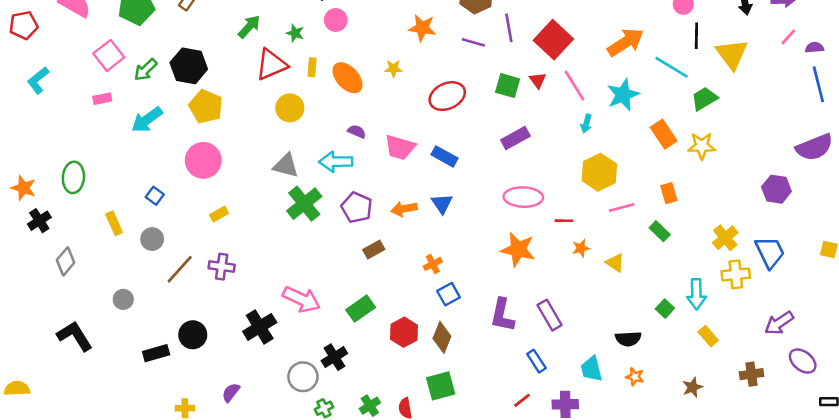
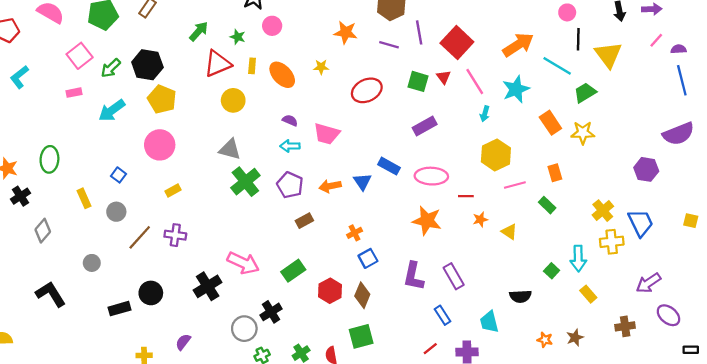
blue rectangle: (445, 156) -> (389, 166), moved
cyan arrow: (336, 162) -> (290, 146), moved, size x0.7
orange star: (635, 377) -> (545, 340), moved

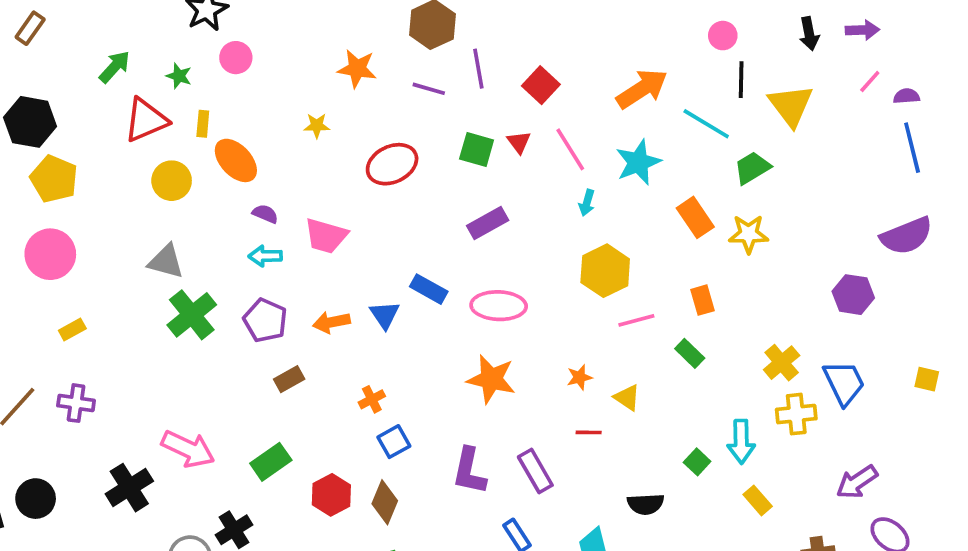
red square: (457, 42) -> (541, 85), size x0.7
orange ellipse: (282, 75) -> (236, 160), moved
red line: (466, 196) -> (589, 432), moved

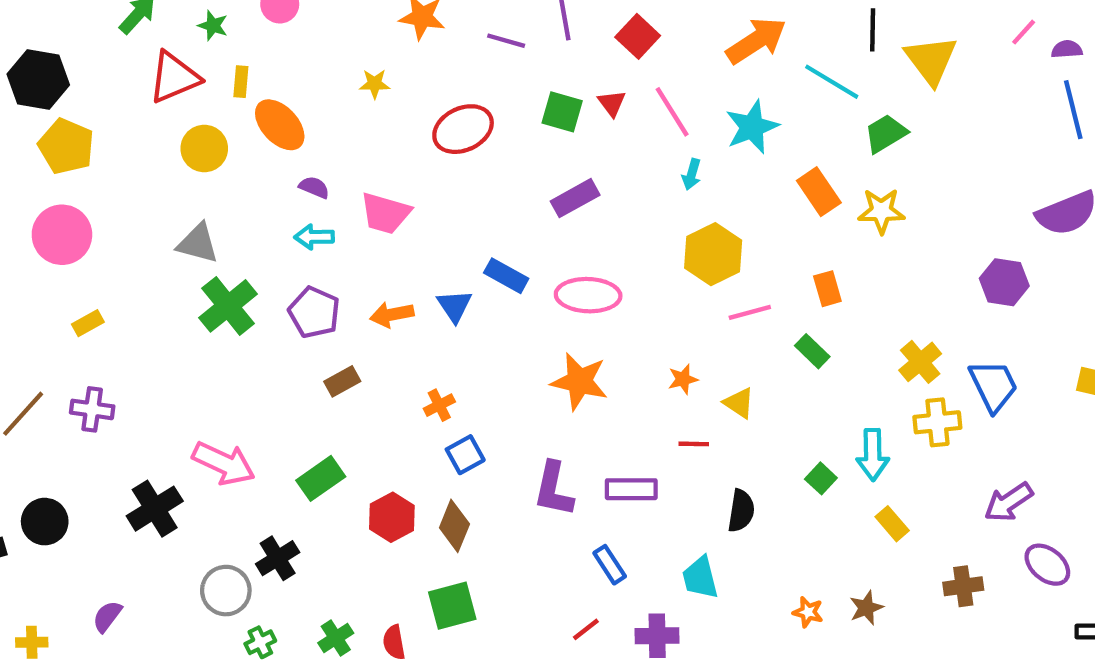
purple rectangle: (535, 471) -> (631, 489), turned -60
black semicircle: (646, 504) -> (741, 511), moved, turned -78

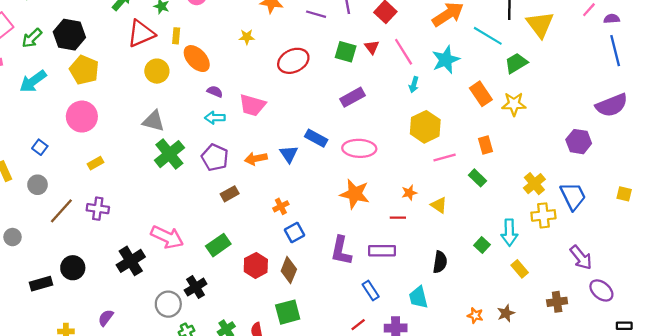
red line: (694, 444) -> (398, 218), moved
purple arrow: (1009, 502) -> (581, 258), turned -95

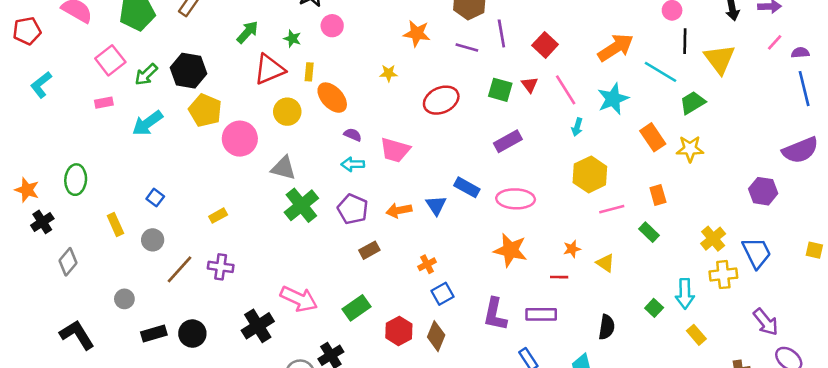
pink circle: (82, 117) -> (240, 139), moved
black rectangle: (41, 284) -> (154, 334), moved

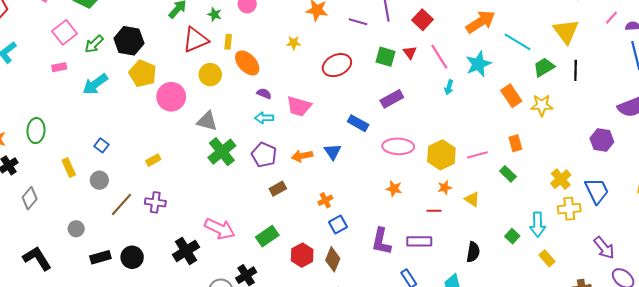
black line: (685, 41) -> (576, 70), moved
yellow hexagon: (590, 174) -> (441, 155), moved
blue rectangle: (467, 187) -> (358, 123), moved
orange star: (510, 250) -> (394, 189), size x0.6

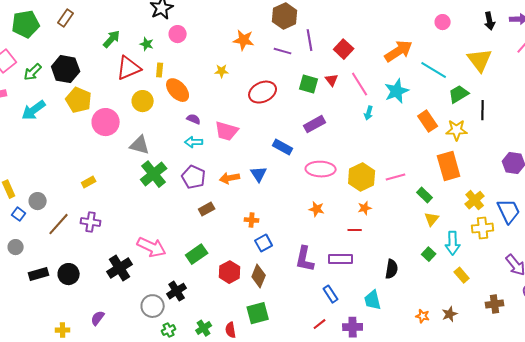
black line: (576, 70) -> (483, 110), moved
orange rectangle: (515, 143) -> (449, 166), moved, size x1.8
blue square: (101, 145) -> (19, 214), moved
yellow triangle: (472, 199) -> (432, 219), moved, turned 35
orange cross: (325, 200) -> (252, 220), turned 32

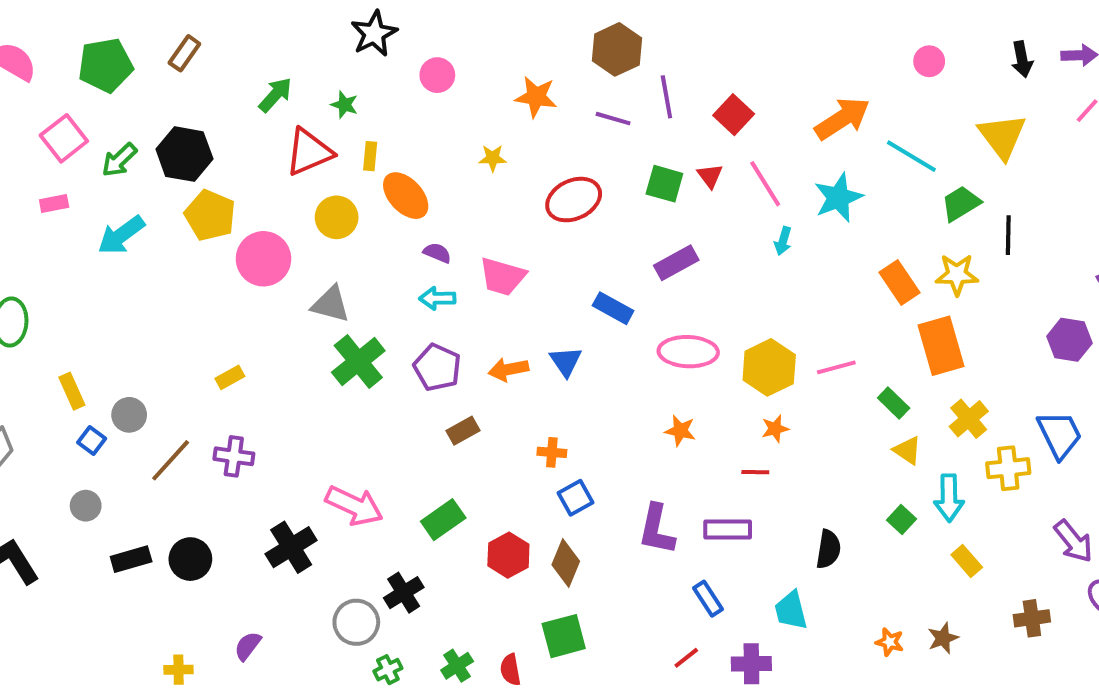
pink circle: (178, 34) -> (437, 75), moved
orange rectangle: (428, 121) -> (900, 282), moved
yellow cross: (475, 200) -> (969, 419), moved
yellow triangle: (432, 219) -> (907, 450), turned -35

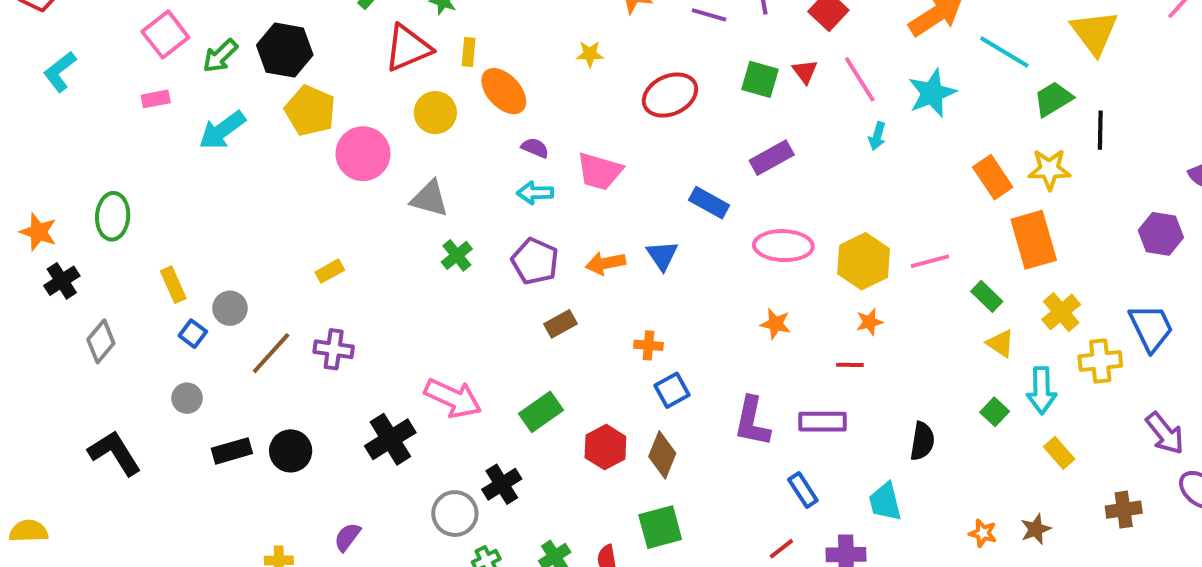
green cross: (358, 362) -> (457, 255), size x0.6

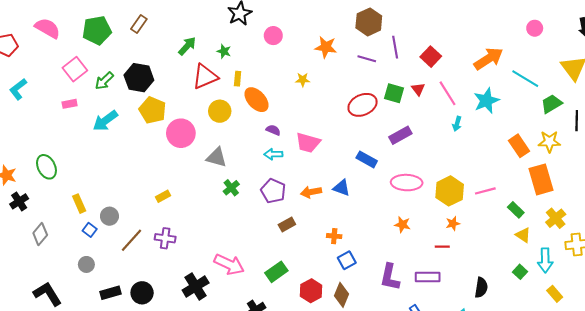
red ellipse: (670, 95) -> (363, 105), moved
green ellipse: (113, 216) -> (46, 167), turned -30
blue triangle: (662, 255) -> (342, 188), turned -36

